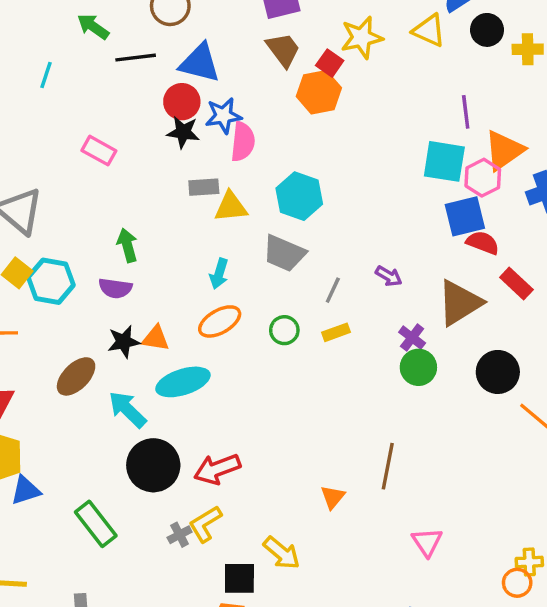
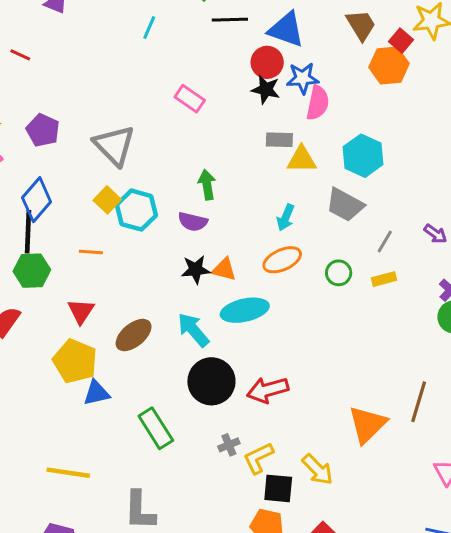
brown ellipse: (76, 376) -> (134, 335), moved
orange triangle: (333, 497) -> (367, 424), size x1.8
yellow L-shape: (205, 524) -> (258, 458), moved

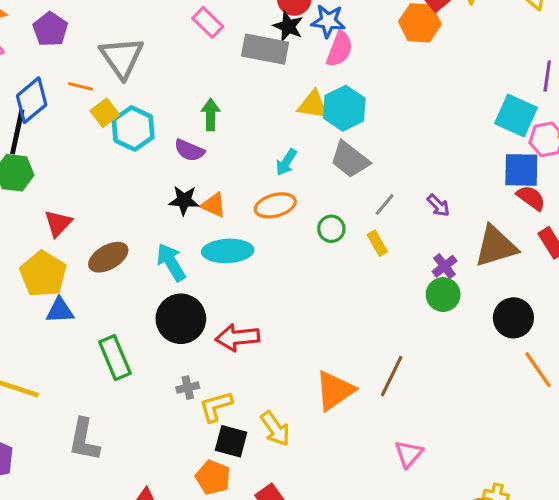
gray rectangle: (279, 140) -> (265, 49), moved, size x1.6
cyan hexagon: (363, 156) -> (344, 108), moved
orange line: (91, 252) -> (81, 86), moved
yellow rectangle: (384, 279) -> (377, 243), turned 65

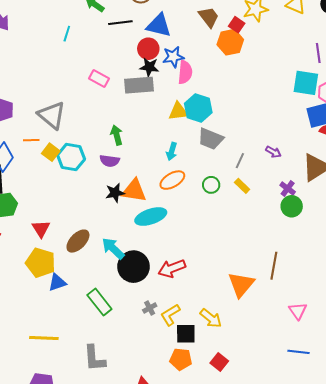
orange triangle: (214, 205) -> (134, 191), size x1.5
cyan arrow: (171, 262) -> (113, 248), moved

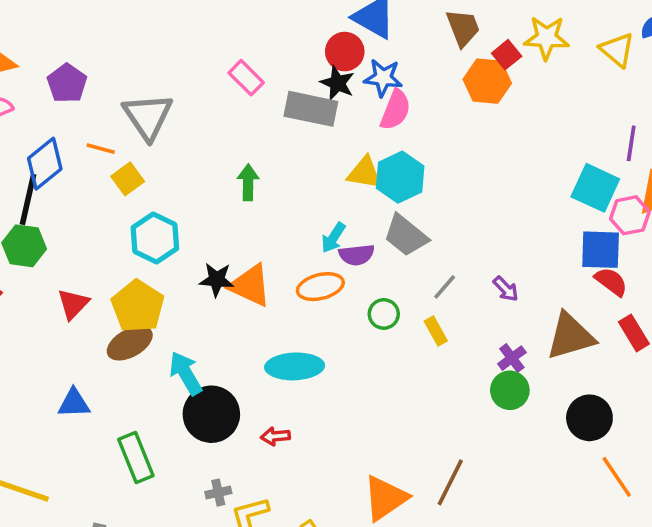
cyan hexagon: (71, 157) -> (155, 238), moved
purple semicircle: (110, 161) -> (357, 255), moved, turned -30
cyan ellipse: (151, 217) -> (295, 366), moved
yellow pentagon: (41, 263) -> (138, 306), moved
red arrow: (172, 268) -> (275, 436), size x0.6

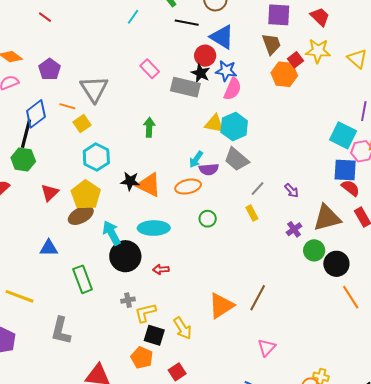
green circle: (384, 314) -> (208, 219), moved
cyan ellipse: (295, 366) -> (154, 228), moved
green circle: (510, 390) -> (314, 250), moved

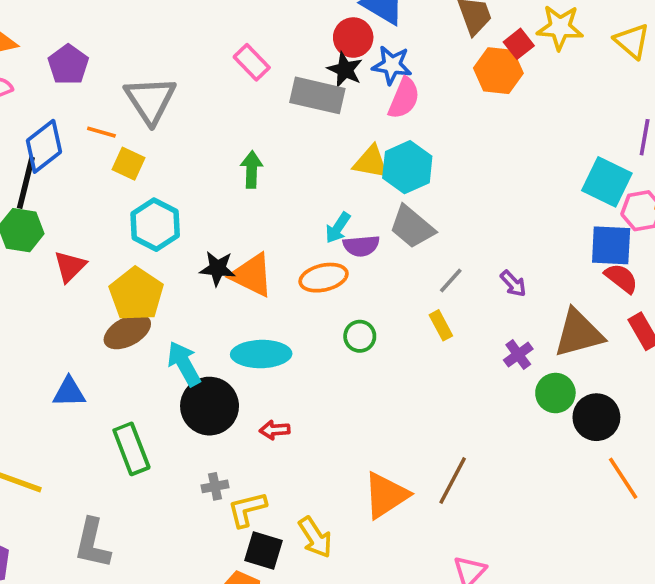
yellow square: (82, 124) -> (128, 164), turned -30
red triangle: (50, 193) -> (70, 266), moved

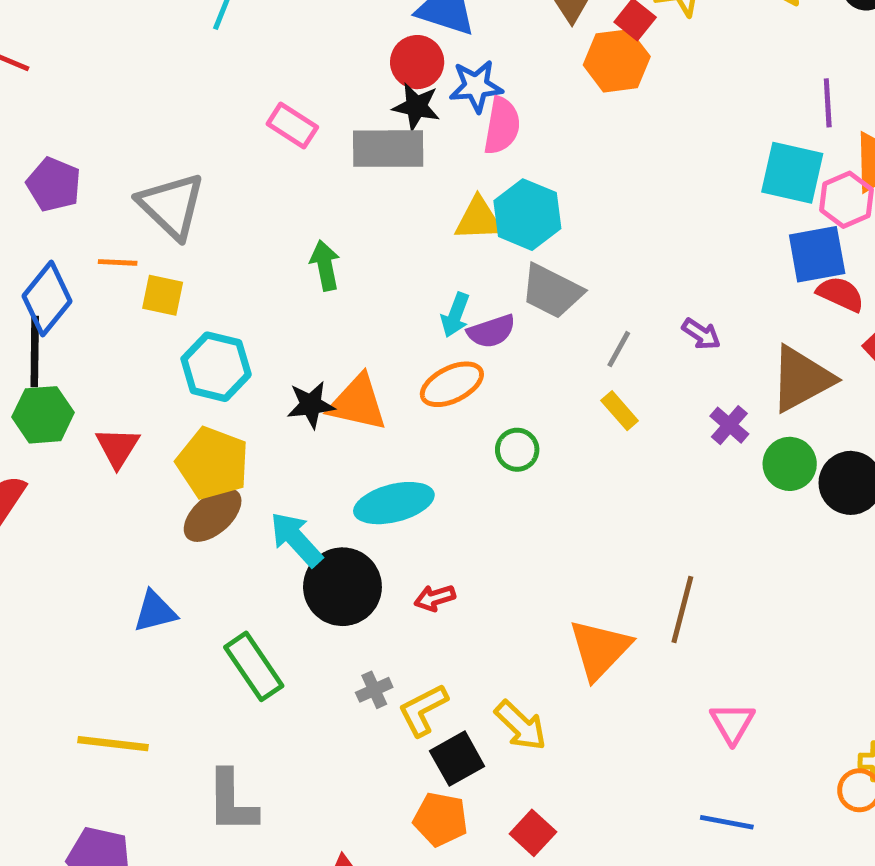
black square: (263, 550) -> (457, 759), turned -33

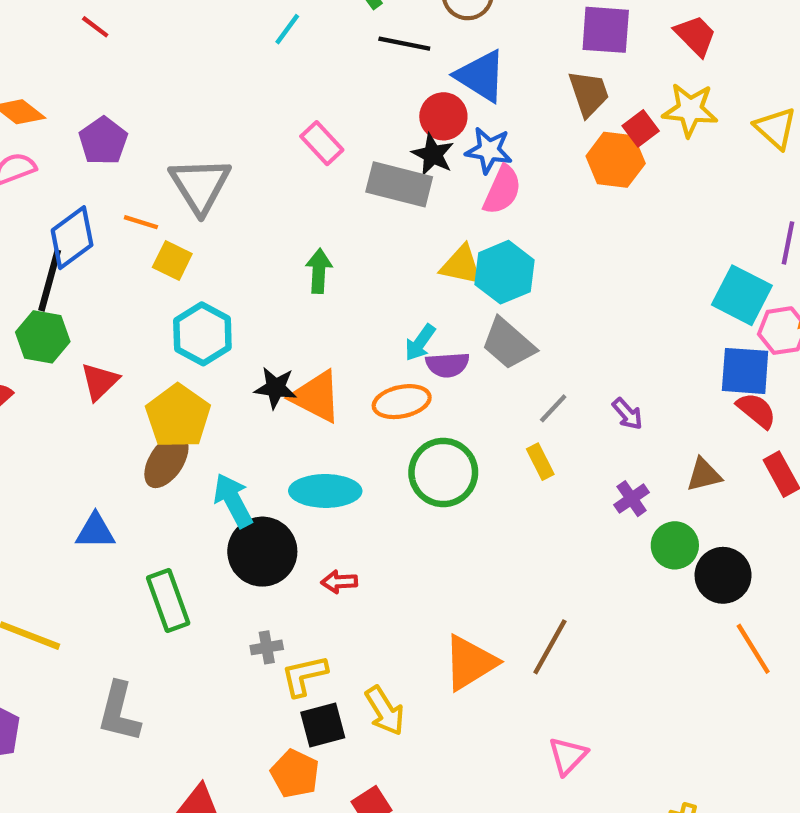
brown triangle: (802, 379) -> (704, 475), size x0.6
green circle: (517, 450) -> (443, 472), size x1.8
brown ellipse: (213, 515) -> (166, 461), turned -30

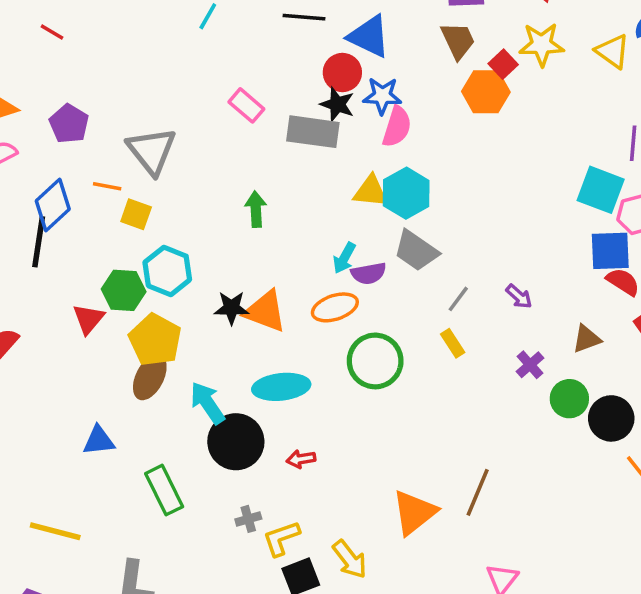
green hexagon: (43, 337) -> (124, 290), moved

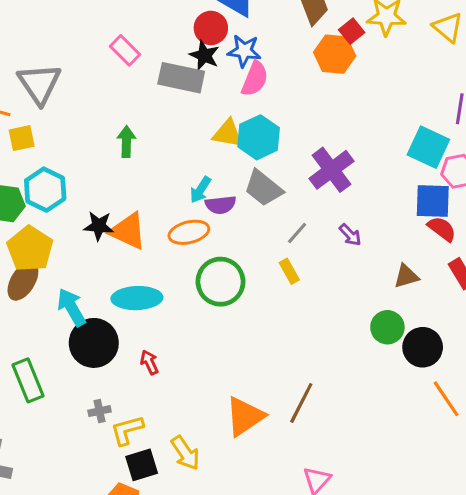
yellow square: (136, 214) -> (22, 138), turned -36
purple cross: (530, 365) -> (331, 170), moved, size x1.8
red arrow: (301, 459) -> (149, 362), turned 70

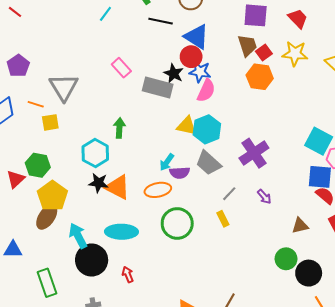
red circle: (211, 28) -> (191, 57), moved
red square: (352, 31) -> (264, 52), moved
cyan hexagon: (45, 190) -> (95, 153), moved

